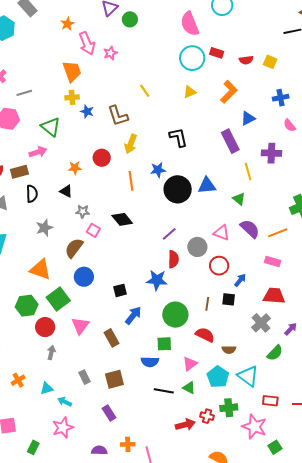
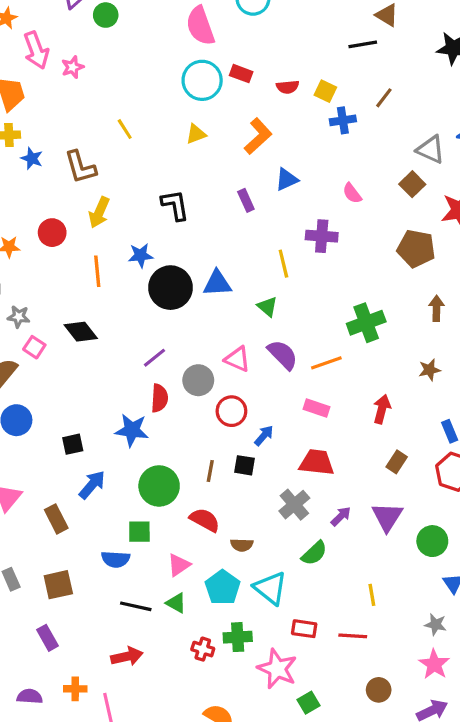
blue cross: (281, 98) -> (343, 120), moved
purple rectangle: (230, 141) -> (246, 200), moved, size x0.6
red arrow: (185, 425) -> (127, 656), moved

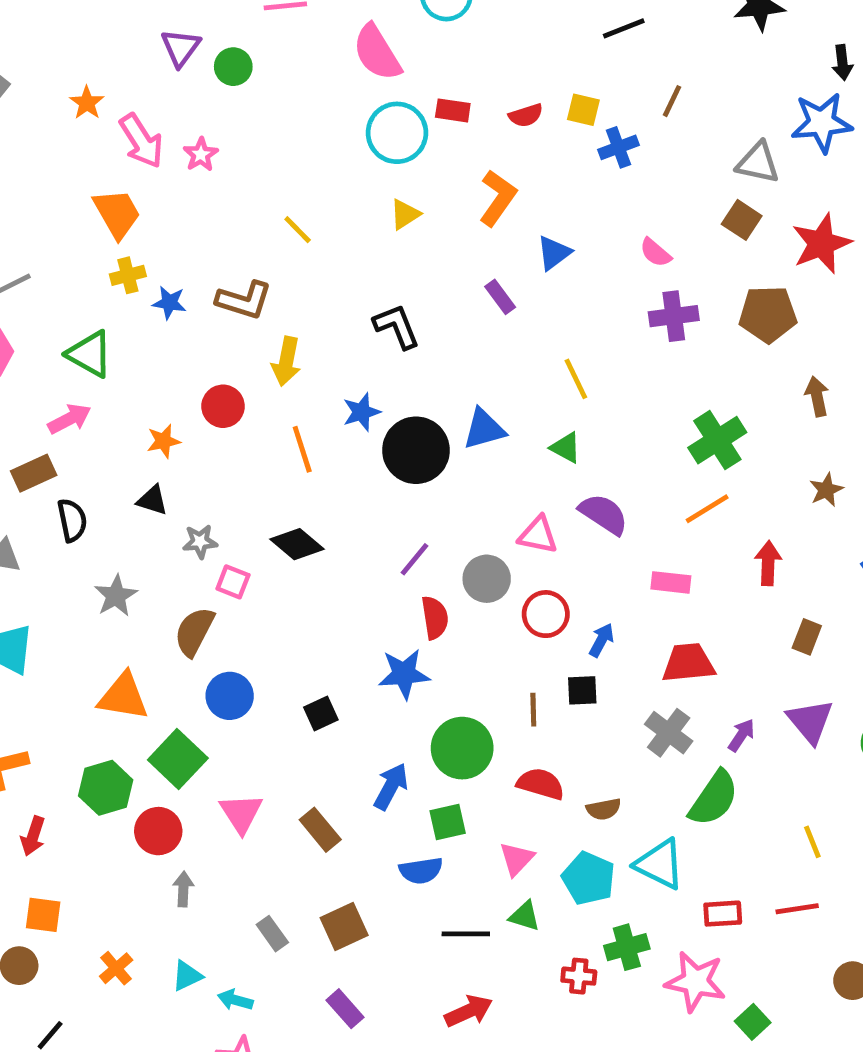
brown L-shape: (80, 167) -> (244, 300), turned -45
purple cross: (322, 236) -> (674, 316), moved
orange line: (326, 363) -> (707, 509), moved
blue arrow: (92, 485) -> (391, 786), moved
green semicircle: (314, 553) -> (714, 798), size x1.4

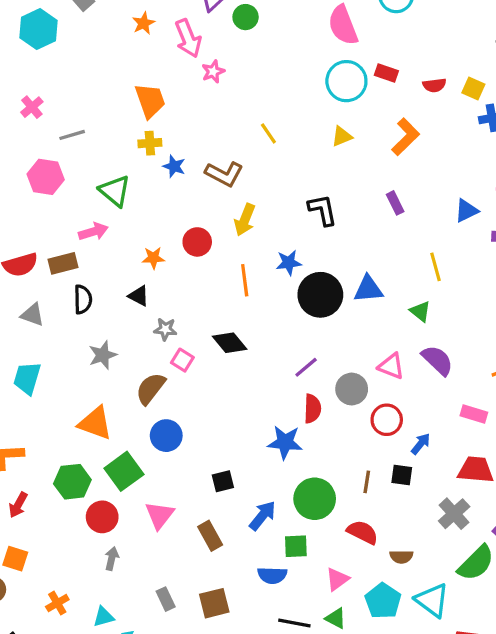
pink arrow: (141, 141) -> (188, 38), moved
blue triangle: (554, 253) -> (466, 211), moved
black square: (321, 714) -> (223, 481), moved

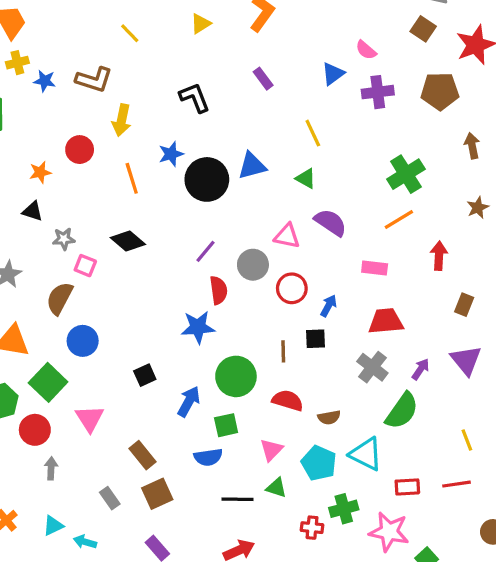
brown rectangle: (210, 536) -> (143, 455), moved

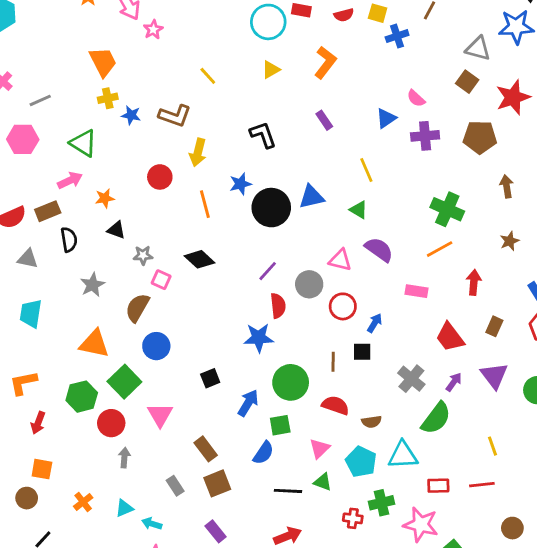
orange star: (40, 172) -> (105, 198), moved
green cross: (406, 174) -> (447, 209), turned -36
red trapezoid: (386, 321) -> (450, 337), moved, turned -124
cyan triangle: (366, 454) -> (403, 455), turned -32
blue semicircle: (208, 457) -> (263, 453), turned -50

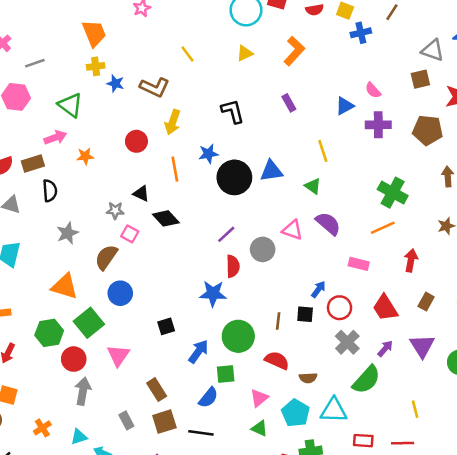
brown square: (467, 82) -> (420, 79), turned 36
black triangle: (116, 230) -> (141, 194), moved
red circle: (343, 306) -> (340, 308), moved
gray arrow: (124, 458) -> (83, 391), size x1.5
black line: (288, 491) -> (201, 433), moved

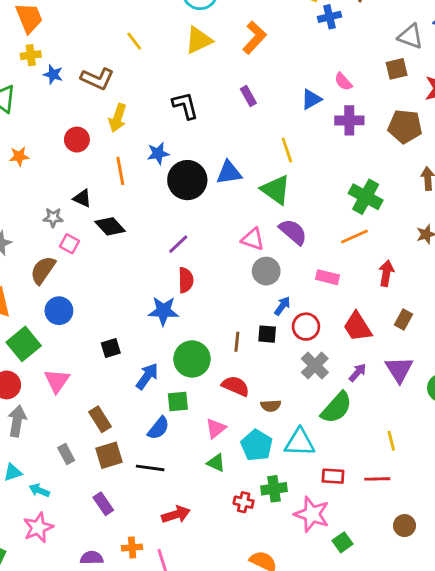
yellow triangle: (245, 53) -> (199, 40), size x1.5
green triangle: (313, 186) -> (276, 190), size x1.6
gray circle: (263, 249) -> (266, 271), moved

